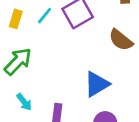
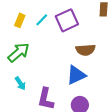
brown semicircle: (121, 40) -> (86, 50), moved, turned -48

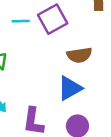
cyan line: (42, 20) -> (21, 21), turned 48

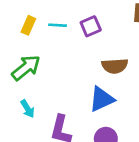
purple square: (53, 19) -> (91, 26), size x0.7

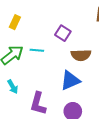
cyan line: (58, 25) -> (37, 50), moved
purple square: (91, 26) -> (63, 33), moved, turned -35

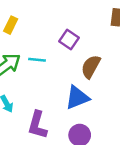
brown semicircle: (81, 55) -> (91, 67), turned 120

